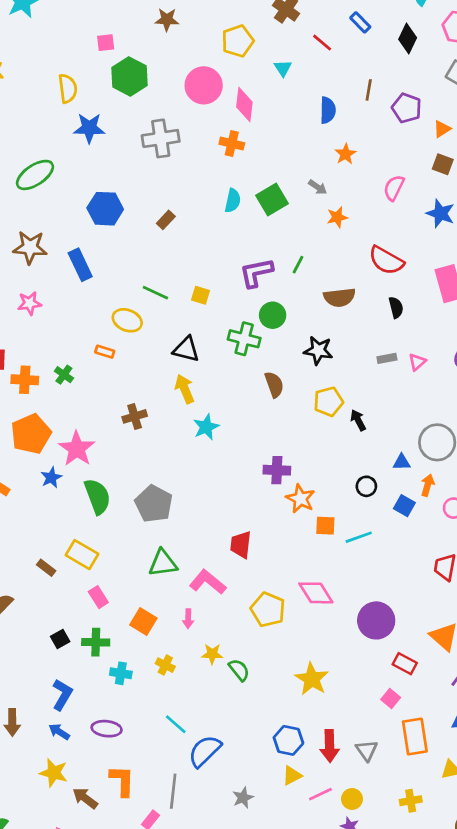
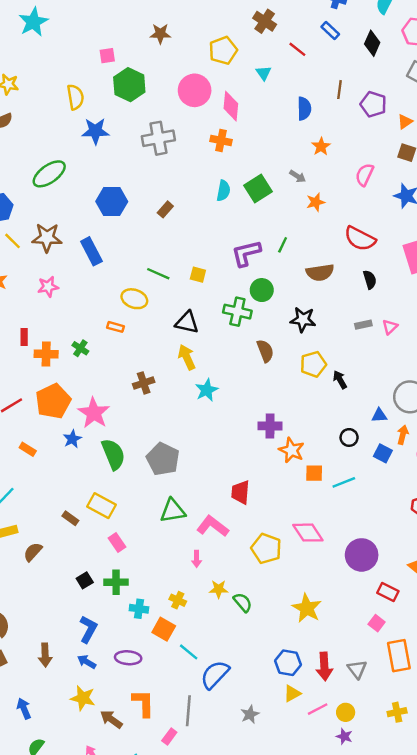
orange square: (143, 622) -> (164, 629), moved

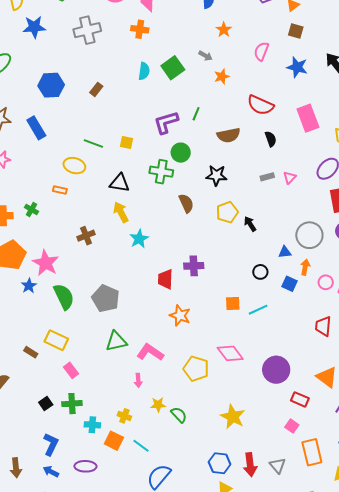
orange star: (292, 450) -> (180, 315), moved
red trapezoid: (240, 492) -> (165, 279), moved
cyan line: (189, 652) -> (141, 446), moved

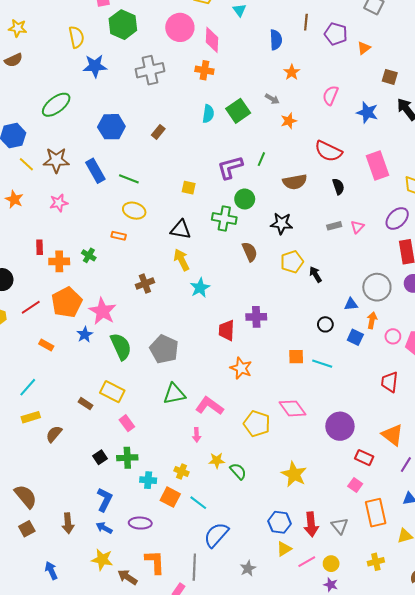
brown square: (296, 31) -> (390, 77), moved
green line: (93, 143) -> (129, 179), moved
cyan line: (258, 310) -> (322, 364), turned 42

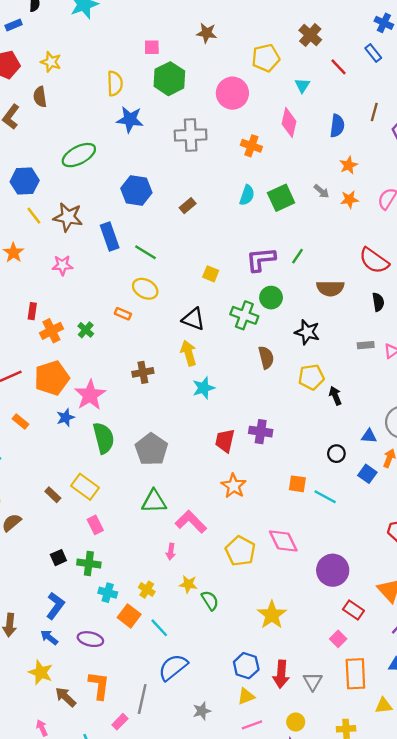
pink diamond: (212, 40) -> (289, 123), moved
brown semicircle: (13, 60) -> (40, 97), turned 96
orange star: (289, 121) -> (349, 199), moved
orange cross: (59, 261) -> (51, 331), turned -36
pink line: (307, 562) -> (252, 725), moved

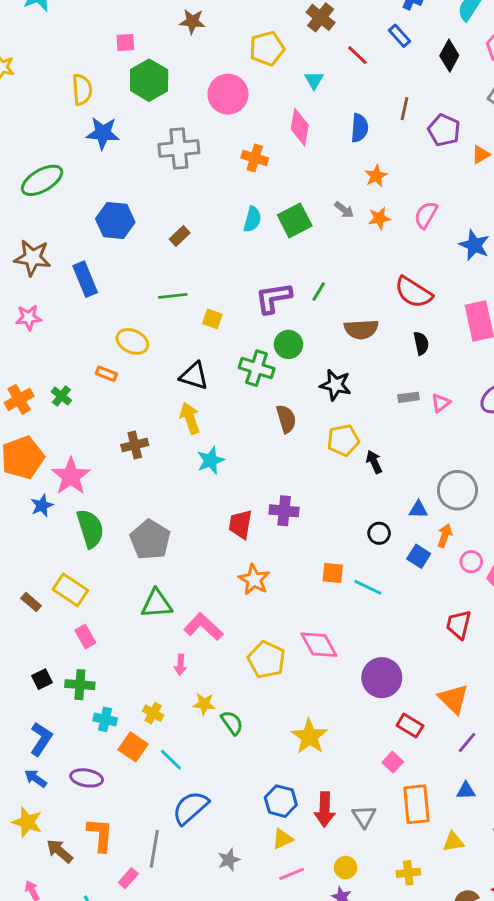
green line: (146, 252) -> (173, 296), moved, turned -35

